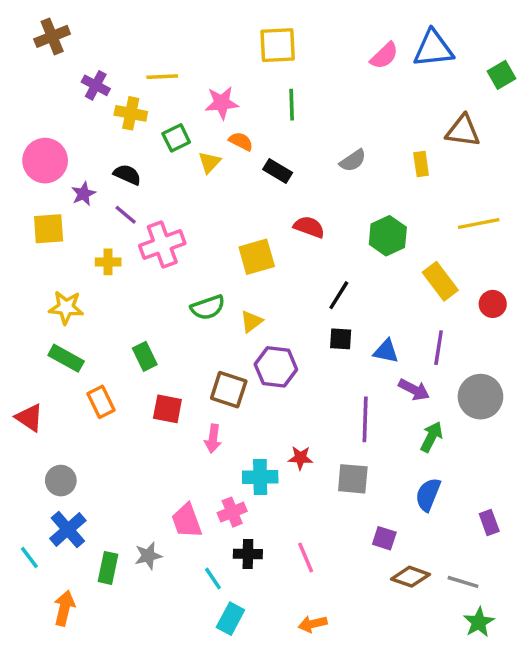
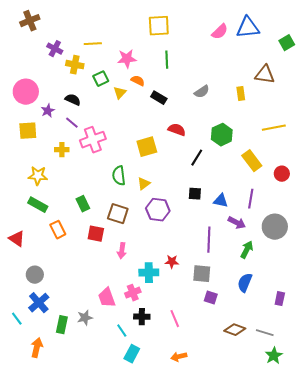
black line: (339, 295) -> (197, 158), moved
green semicircle: (208, 307) -> (119, 176), turned 102
brown square: (229, 390) -> (118, 214), moved
purple rectangle: (489, 523) -> (280, 299), turned 32
purple square: (384, 538) -> (211, 298), moved

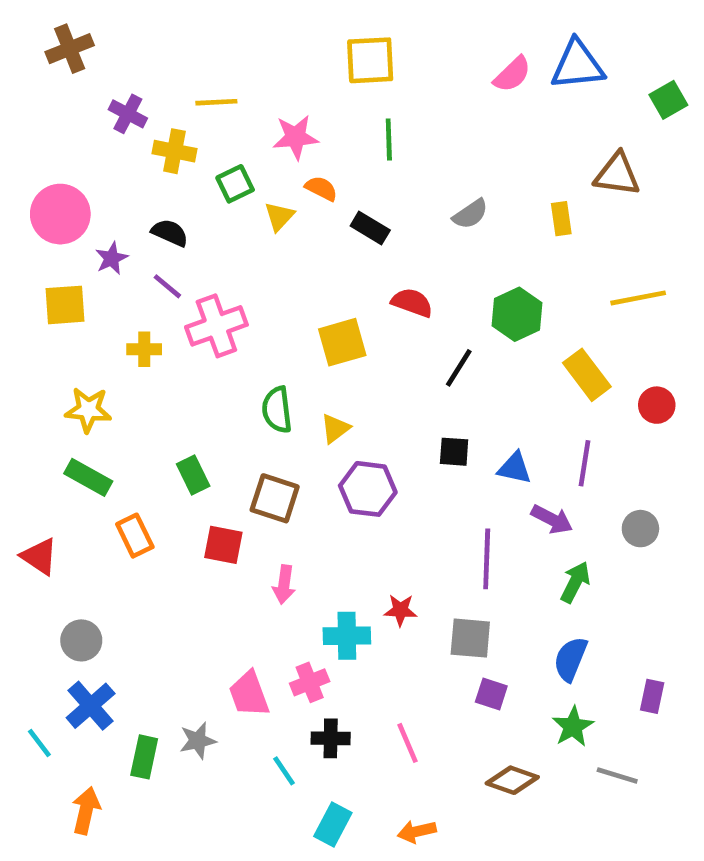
gray circle: (275, 227) -> (640, 529), size x0.6
brown diamond: (235, 330) -> (512, 780), moved
cyan rectangle: (132, 354) -> (333, 824), moved
green star: (274, 356) -> (573, 727), moved

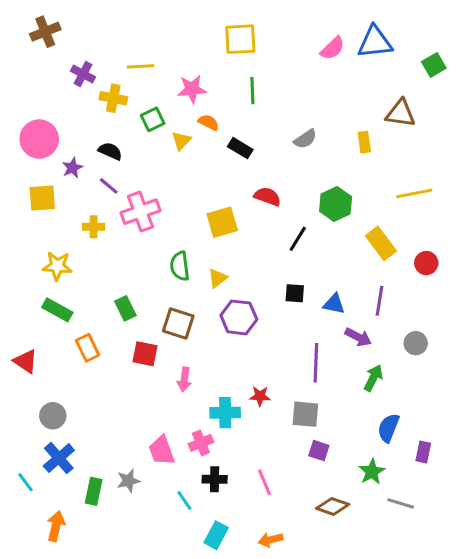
blue semicircle: (571, 659) -> (388, 428), moved

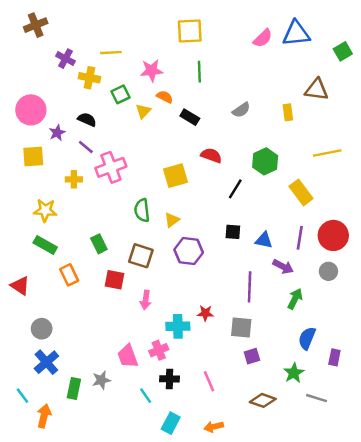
red circle: (426, 263) -> (333, 235), moved, size x1.6
purple square: (319, 451) -> (252, 356), turned -35
cyan line: (26, 482) -> (22, 396), moved

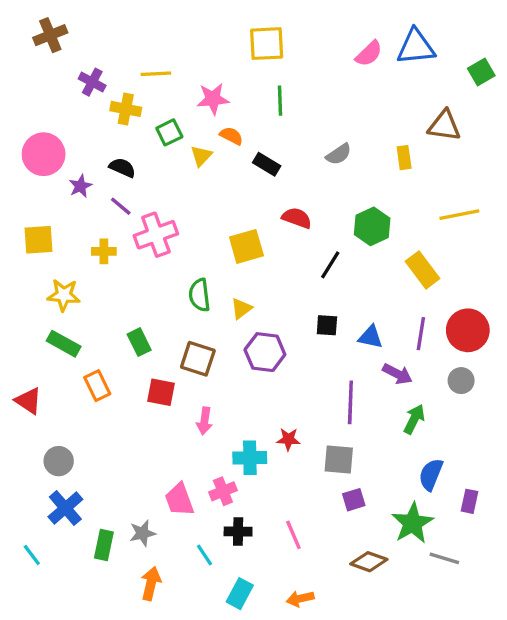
yellow square: (33, 157) -> (39, 240), moved
green star: (294, 373) -> (412, 523), size x1.4
orange arrow: (44, 416) -> (151, 584), moved

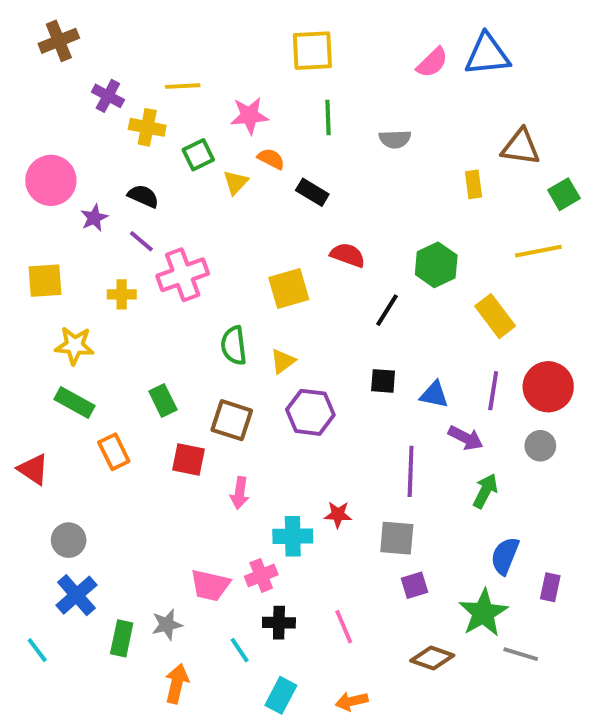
green square: (481, 72) -> (564, 194), moved
gray semicircle: (339, 154) -> (395, 139), moved, turned 32
pink trapezoid: (179, 500) -> (210, 585), turned -57

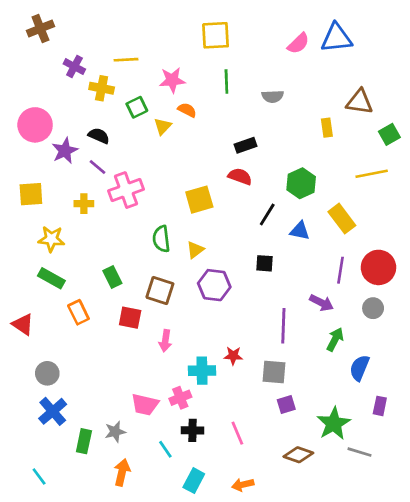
black rectangle: (312, 192) -> (245, 145), moved, turned -50
purple star: (94, 218) -> (65, 151), size x1.4
blue triangle: (434, 395) -> (300, 231), moved
blue semicircle: (505, 556) -> (359, 368), moved
cyan line: (37, 650) -> (39, 476), moved

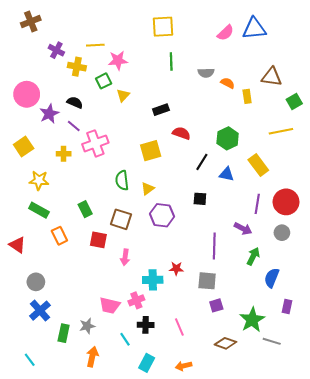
pink star: (172, 80) -> (118, 60), moved
orange semicircle: (187, 110) -> (228, 83), moved
black rectangle: (245, 145) -> (161, 110), moved
yellow square: (31, 194) -> (24, 147), turned -30

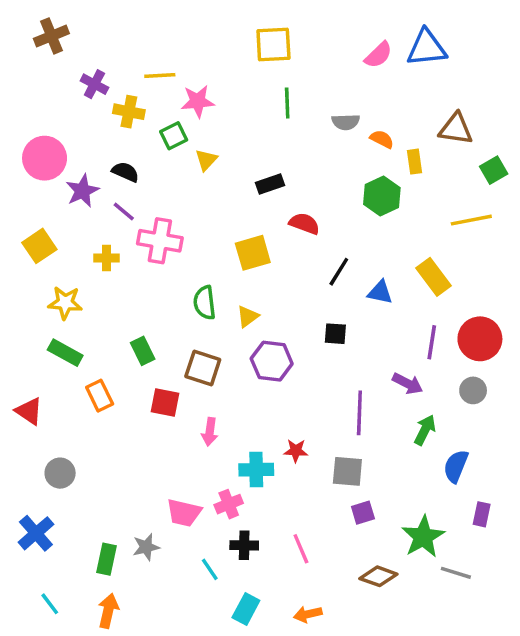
green hexagon: (228, 138) -> (382, 196), moved
pink cross: (95, 143) -> (160, 241), turned 30
blue cross: (40, 311) -> (36, 533), moved
orange arrow: (92, 357) -> (108, 611), moved

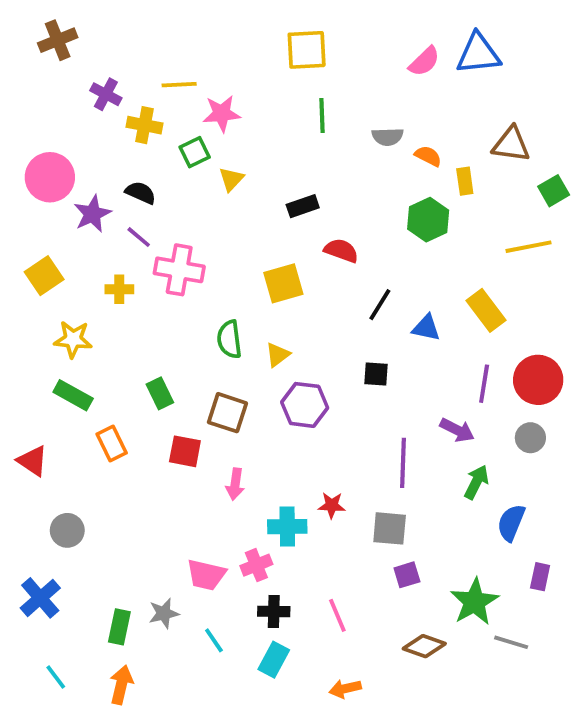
cyan line: (210, 569) -> (214, 640), moved
cyan rectangle: (246, 609) -> (274, 660), moved

